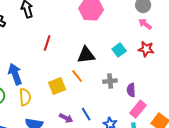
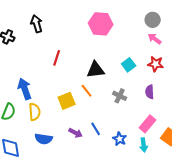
gray cross: (110, 81) -> (120, 96), turned 32
purple semicircle: (131, 90) -> (150, 92), moved

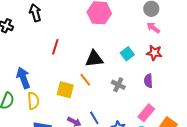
yellow square: (67, 101) -> (65, 90), turned 36

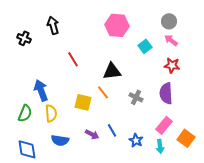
red line: (55, 47) -> (73, 59), turned -49
cyan square: (127, 54) -> (145, 46), moved
purple semicircle: (148, 81) -> (166, 93), size x1.5

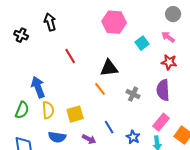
gray circle: (169, 21) -> (173, 14), moved
yellow square: (83, 102) -> (75, 114), moved, turned -30
purple arrow: (92, 134) -> (89, 139), moved

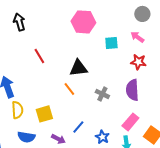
cyan square: (142, 43) -> (111, 43), turned 32
blue line: (109, 127) -> (78, 127), turned 72

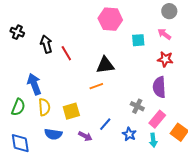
black arrow: (19, 22) -> (46, 44), moved
orange line: (69, 89) -> (96, 86), turned -72
gray cross: (102, 94) -> (137, 106), moved

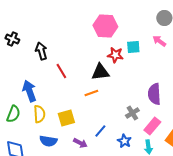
red line: (66, 53) -> (61, 71), moved
red star: (165, 59) -> (115, 55), moved
gray cross: (137, 106) -> (132, 113), turned 32

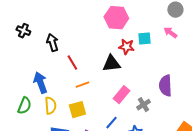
orange line: (91, 93) -> (82, 85), moved
pink rectangle: (152, 126) -> (121, 95), moved

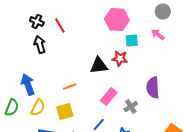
pink hexagon: (116, 18) -> (117, 20), moved
black cross: (23, 31) -> (37, 22), moved
red star: (126, 47) -> (120, 58), moved
red line: (72, 63) -> (60, 26), moved
yellow semicircle: (50, 106) -> (38, 108), turned 30

